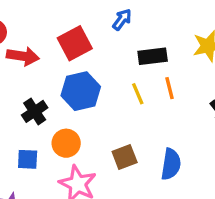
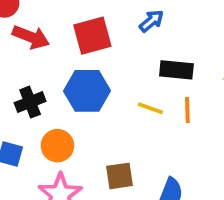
yellow line: (138, 94) -> (150, 108), turned -60

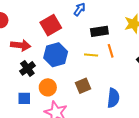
red arrow: (31, 37) -> (21, 45), moved
brown square: (120, 176) -> (83, 86), moved

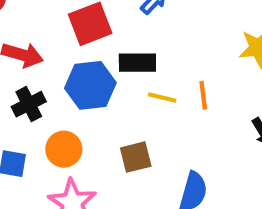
black rectangle: (99, 31) -> (137, 63), moved

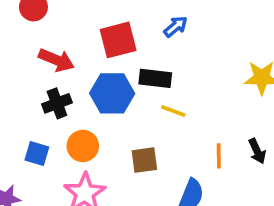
orange line: (203, 95) -> (219, 156), moved

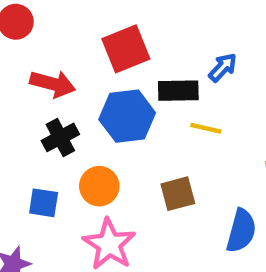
blue arrow: (176, 27) -> (223, 67), moved

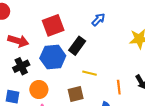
blue arrow: (223, 67) -> (98, 20), moved
black rectangle: (178, 91) -> (77, 46), turned -54
yellow line: (206, 128) -> (90, 73), moved

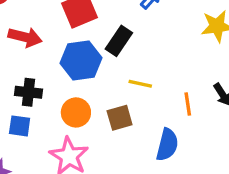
black cross: (21, 66) -> (29, 92), moved, turned 35
orange circle: (39, 90) -> (76, 112), moved

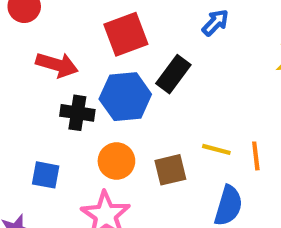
yellow line: (140, 84) -> (216, 149), moved
black cross: (29, 92) -> (77, 113), moved

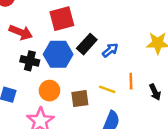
blue arrow: (215, 23) -> (110, 50), moved
orange line: (256, 156) -> (131, 81), moved

